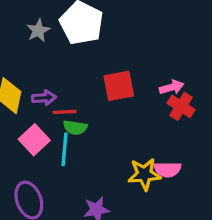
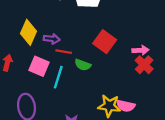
red square: (119, 86) -> (105, 42), turned 35
green semicircle: (75, 127) -> (83, 65), moved
pink square: (34, 140) -> (39, 66), turned -36

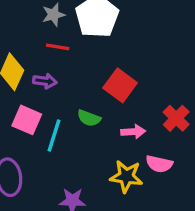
pink arrow: (141, 50) -> (133, 132), moved
red line: (64, 52) -> (58, 47), moved
pink semicircle: (126, 106) -> (159, 164), moved

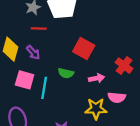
purple arrow: (45, 81) -> (33, 52), turned 48

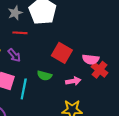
pink semicircle: (117, 97) -> (91, 59), moved

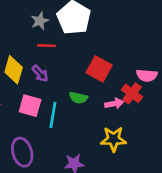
pink semicircle: (91, 59) -> (147, 75), moved
red cross: (99, 70) -> (132, 93), moved

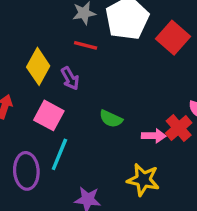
red square: (99, 69) -> (173, 38), moved
cyan line: (53, 115) -> (59, 154), moved

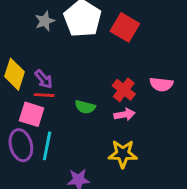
red line: (86, 45) -> (44, 95), moved
red cross: (179, 128) -> (124, 90), moved
purple ellipse: (26, 171) -> (21, 145), moved

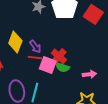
red cross: (124, 90) -> (59, 56), moved
pink square: (32, 114) -> (48, 65), moved

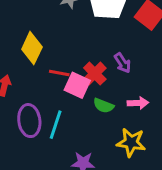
purple arrow: (35, 47) -> (123, 63), moved
green semicircle: (63, 67) -> (104, 106), moved

